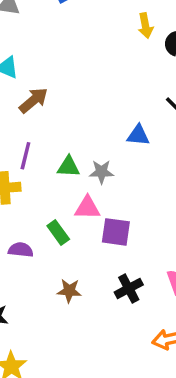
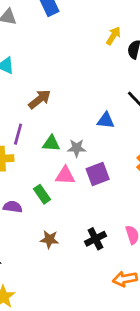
yellow arrow: (146, 26) -> (113, 36), turned -138
brown arrow: (33, 100) -> (40, 99), moved
purple square: (116, 232) -> (98, 174), moved, turned -30

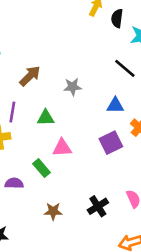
blue triangle: (106, 120) -> (115, 106), moved
gray star: (77, 148) -> (73, 87), moved
purple square: (98, 174) -> (111, 143), moved

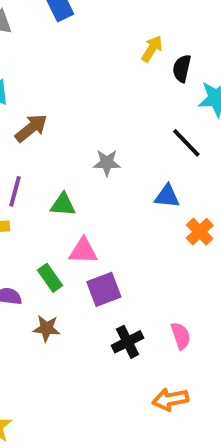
brown arrow: (30, 76) -> (31, 128), moved
purple square: (111, 143) -> (104, 289), moved
brown star: (53, 211) -> (46, 328), moved

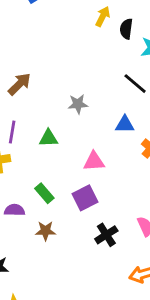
pink triangle: (83, 251) -> (94, 161), moved

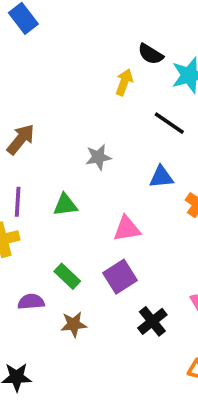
yellow arrow: (103, 17) -> (124, 82), moved
black semicircle: (126, 29) -> (151, 54), turned -60

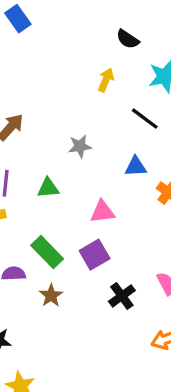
black semicircle: (151, 54) -> (128, 39), moved
green rectangle: (67, 276) -> (47, 252), size x1.4
brown star: (74, 324) -> (51, 296), turned -30

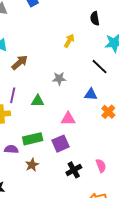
black semicircle: (128, 39) -> (95, 18), turned 40
yellow arrow: (106, 80) -> (69, 41), moved
green rectangle: (47, 252) -> (33, 139), turned -66

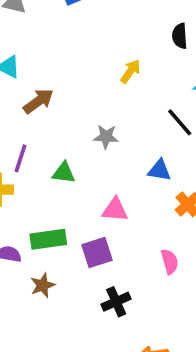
pink semicircle: (101, 166) -> (170, 262), moved

